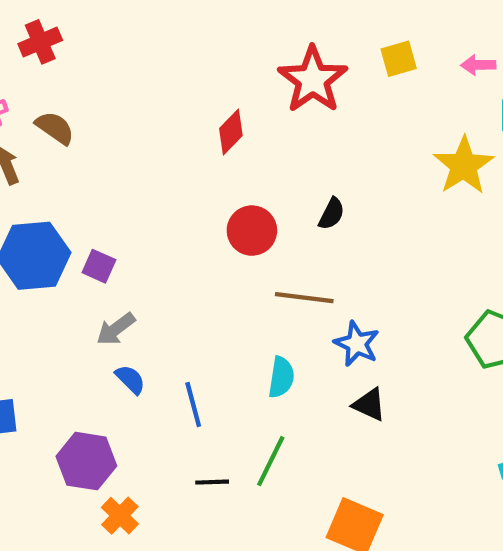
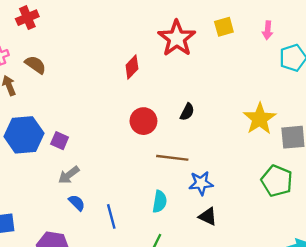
pink arrow: (478, 65) -> (268, 30), turned -84
yellow star: (464, 166) -> (260, 119), moved
blue star: (357, 344) -> (201, 183), turned -30

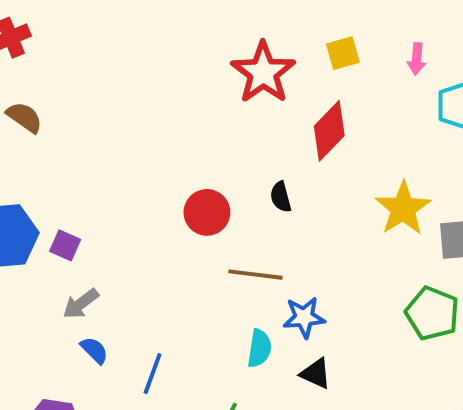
red diamond: (132, 67) -> (329, 131), moved, size x1.4
black semicircle: (187, 112) -> (281, 197), turned 138
cyan semicircle: (160, 202) -> (259, 348), moved
blue line: (111, 216) -> (153, 374), turned 35

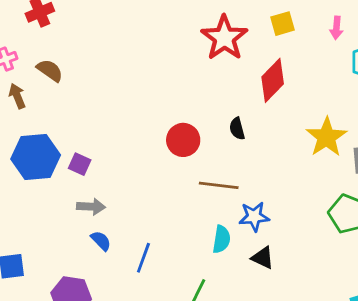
gray arrow: (81, 304) -> (91, 207), turned -140

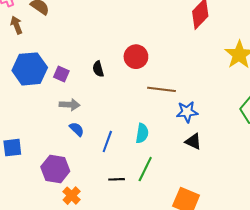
black semicircle: (237, 129) -> (98, 69), moved
cyan semicircle: (221, 239) -> (142, 133), moved

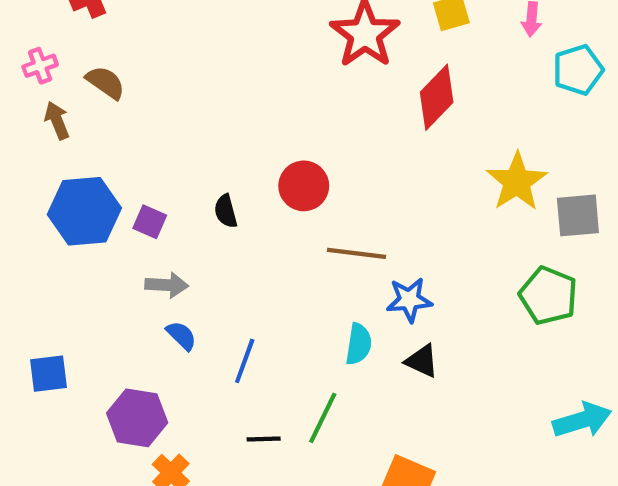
cyan semicircle: (142, 133) -> (359, 344), moved

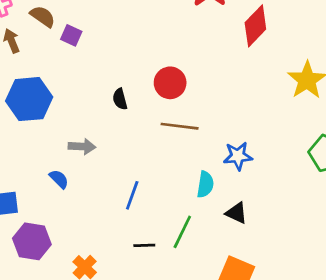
purple square: (150, 222) -> (71, 35), moved
brown line: (356, 253) -> (180, 126), moved
blue semicircle: (181, 336) -> (59, 179), moved
black triangle: (422, 361) -> (236, 213), moved
purple hexagon: (137, 418) -> (32, 241), moved

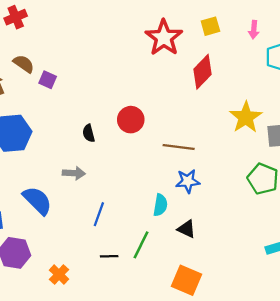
brown line: (180, 126) -> (179, 147), moved
gray arrow: (82, 147) -> (74, 173), moved
blue semicircle: (59, 179) -> (37, 200), size x1.8

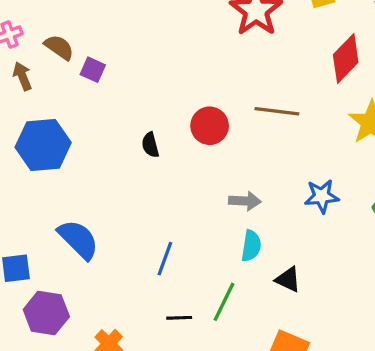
red diamond: (203, 72) -> (346, 58), moved
brown line: (179, 147) -> (277, 111), moved
gray arrow: (74, 173) -> (245, 201), moved
blue star: (188, 181) -> (322, 196), moved

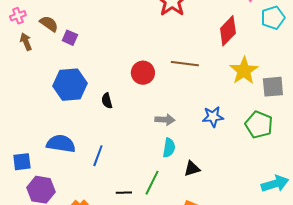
blue hexagon: (43, 145) -> (70, 85), moved
black semicircle: (150, 145) -> (107, 101), moved
blue semicircle: (78, 239) -> (61, 144), turned -36
blue line: (165, 259) -> (98, 156), moved
black triangle: (288, 279) -> (192, 169), turned -42

